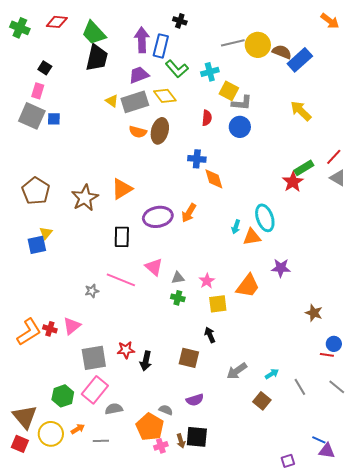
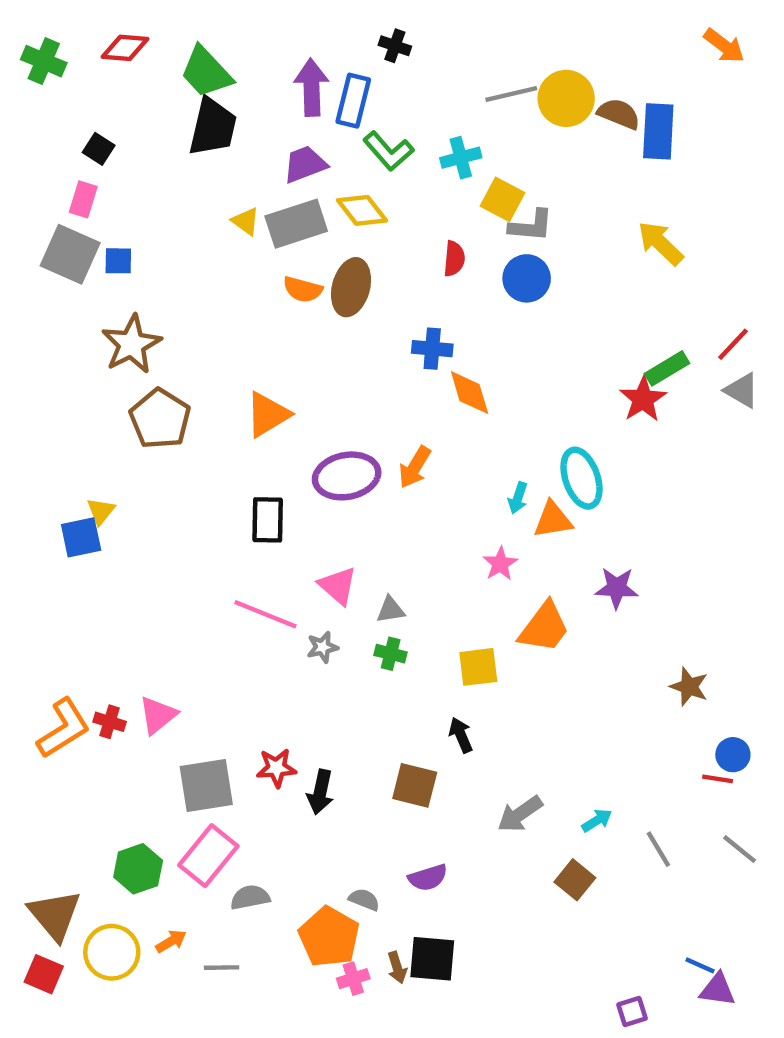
blue rectangle: (300, 60) -> (658, 131), turned -45
brown pentagon: (36, 191) -> (160, 419), moved
brown star: (85, 198) -> (132, 344), moved
pink star: (207, 281) -> (500, 564), moved
gray star: (92, 291) -> (322, 647), moved

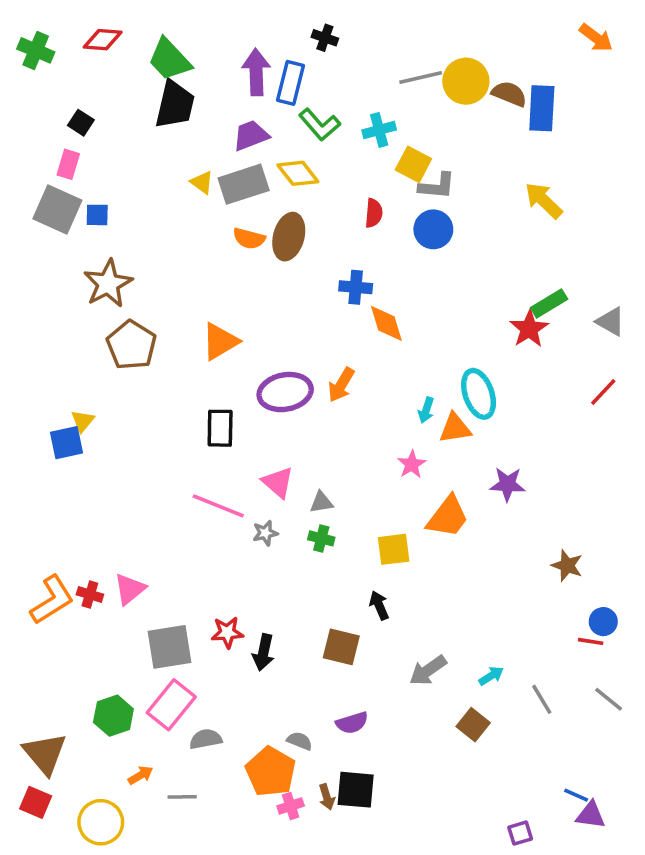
red line: (733, 344) -> (603, 392), moved
yellow circle: (112, 952) -> (101, 822), moved

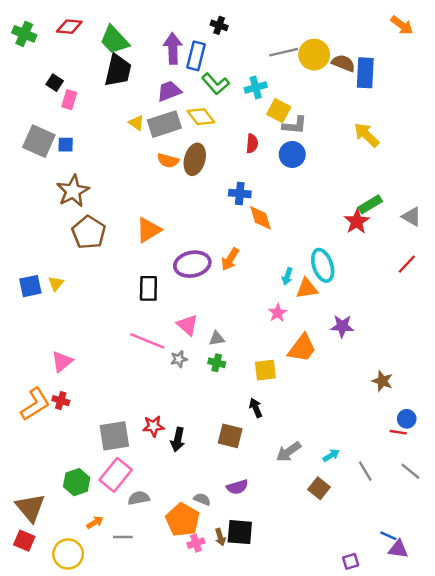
pink rectangle: (68, 164) -> (69, 100), moved
blue square: (66, 443) -> (30, 286), moved
pink triangle: (130, 589) -> (62, 362), moved

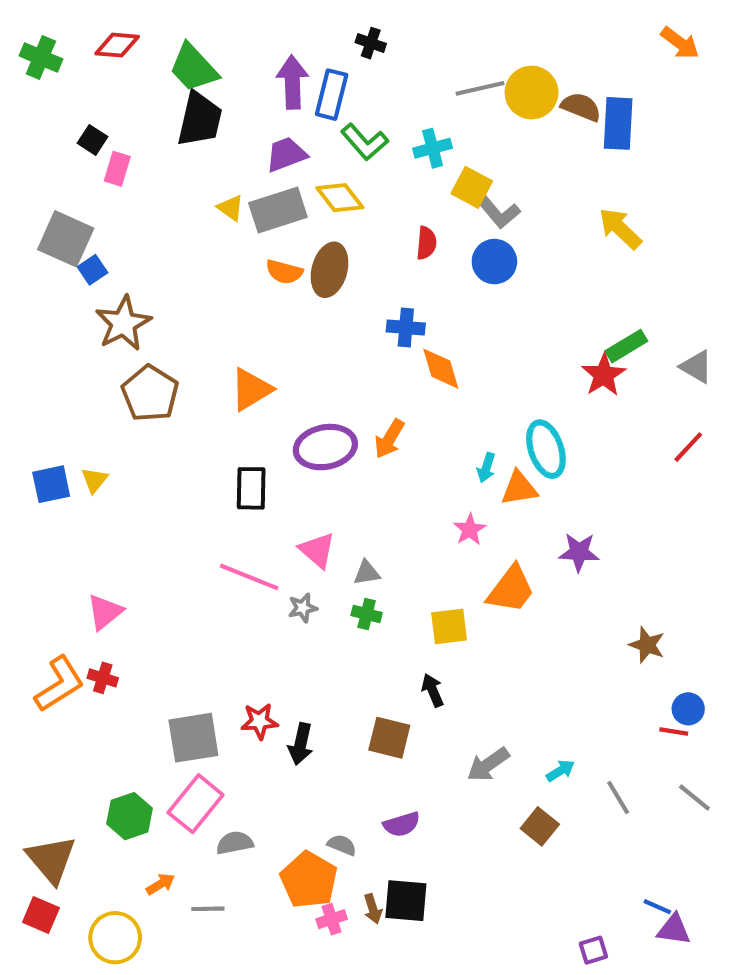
gray L-shape: (295, 125) -> (499, 212), turned 45
blue square: (66, 145) -> (92, 270), moved, turned -35

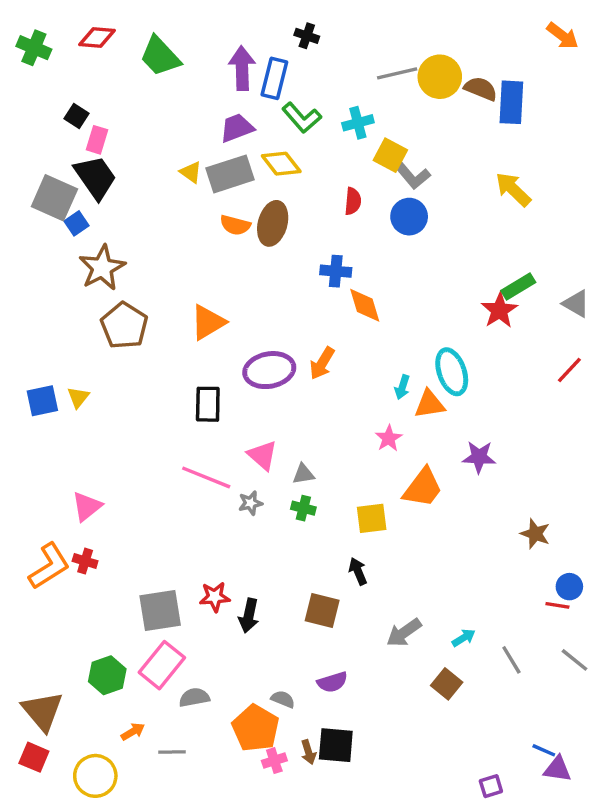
black trapezoid: (200, 119) -> (95, 177), moved, turned -48

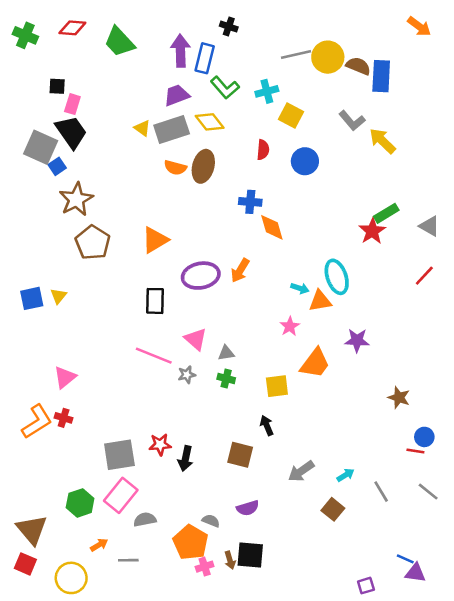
black square: (77, 116) -> (57, 86), turned -30
gray L-shape: (412, 176) -> (352, 121), moved
cyan arrow: (402, 387) -> (300, 288), turned -90

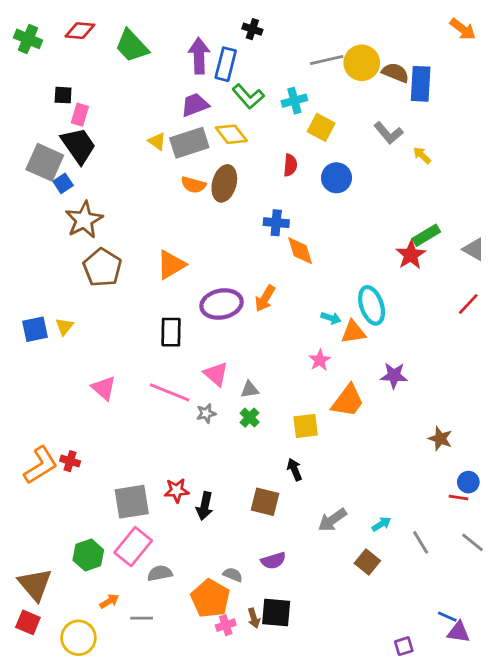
yellow arrow: (382, 141) -> (422, 155), size x0.6
pink triangle: (65, 377) -> (104, 388), moved, turned -40
green cross: (226, 378) -> (250, 418), turned 30

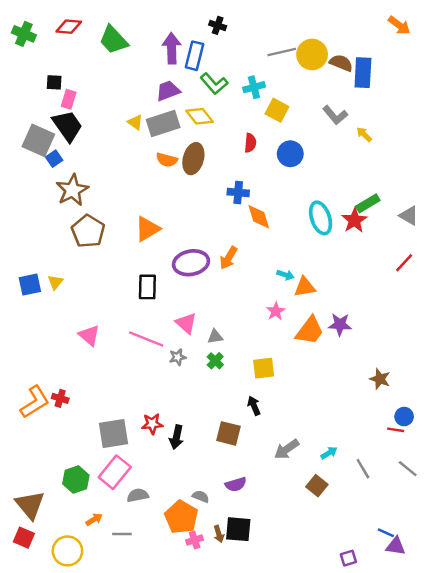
cyan ellipse: (372, 305) -> (321, 218), moved
orange trapezoid: (348, 401) -> (310, 331), moved

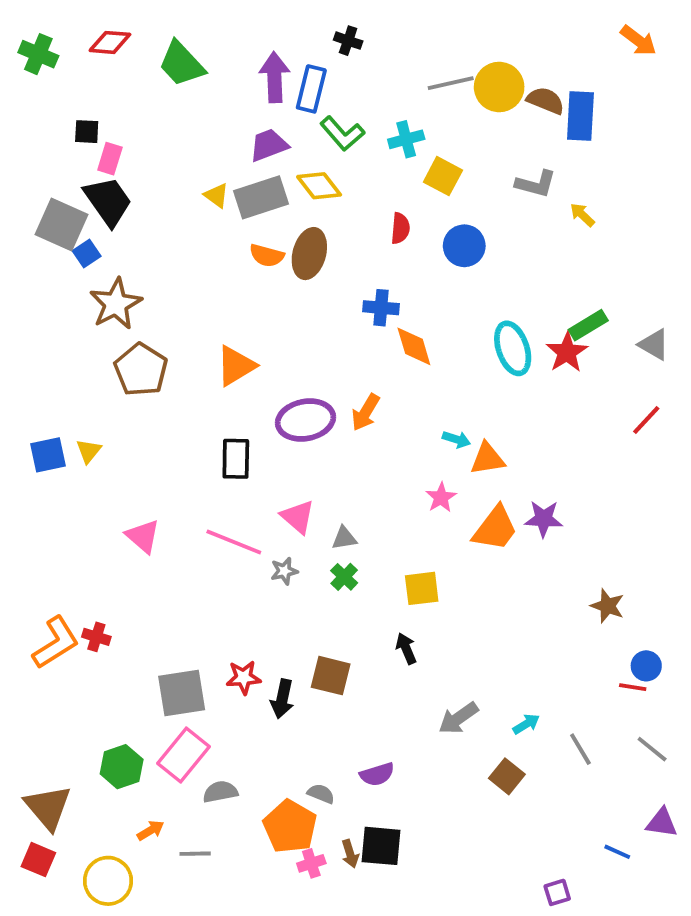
gray L-shape: (335, 115) -> (536, 184), turned -35
brown square: (229, 433) -> (331, 676), moved
purple triangle: (396, 546) -> (662, 823), moved

